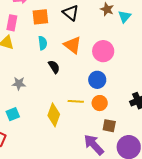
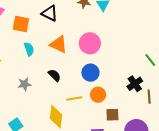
orange square: (40, 17) -> (21, 24), turned 30
black semicircle: (54, 67) -> (54, 75), moved
gray star: (19, 83) -> (24, 84), moved

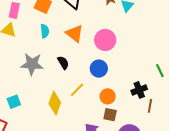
gray star: (24, 84) -> (32, 64), size x1.6
orange circle: (98, 95) -> (108, 96), moved
yellow line: (74, 98) -> (77, 90), turned -49

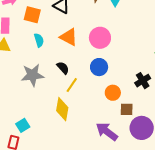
yellow line: (77, 90) -> (72, 85), moved
cyan square: (14, 102) -> (23, 125), moved
brown square: (110, 115) -> (127, 109), moved

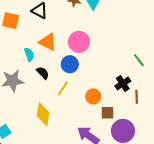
cyan semicircle: (39, 40) -> (29, 54), moved
blue circle: (99, 67) -> (70, 64), moved
yellow line: (72, 85) -> (63, 88), moved

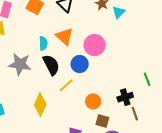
black semicircle: (43, 73) -> (51, 65), size x1.5
brown line: (137, 97) -> (135, 114), turned -32

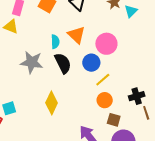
yellow line: (66, 85) -> (103, 80), moved

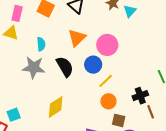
orange triangle: (76, 35) -> (77, 38), turned 36
cyan semicircle: (55, 42) -> (41, 44), moved
yellow diamond: (52, 103) -> (56, 107), turned 35

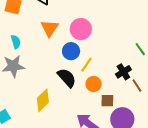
black semicircle: (65, 67) -> (67, 78), moved

